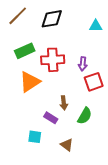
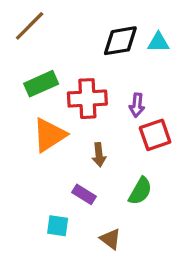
black diamond: (52, 19) -> (120, 41), moved
brown arrow: (64, 103) -> (99, 155), moved

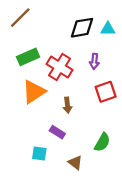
red cross: (87, 99) -> (60, 67), turned 35
purple arrow: (137, 105) -> (94, 61), moved
green semicircle: (140, 191) -> (102, 142), moved

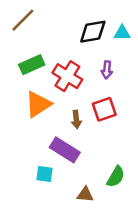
red square: (106, 92) -> (104, 109), moved
purple rectangle: (57, 132) -> (65, 150), size x1.6
green semicircle: (102, 142) -> (116, 177), moved
brown triangle: (75, 163) -> (85, 194), moved, turned -32

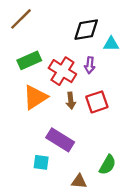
cyan triangle: (122, 33) -> (111, 44), moved
purple arrow: (107, 70) -> (90, 65), moved
brown arrow: (76, 119) -> (71, 101), moved

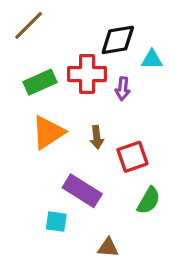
red cross: (62, 71) -> (87, 74), moved, turned -32
red square: (97, 102) -> (132, 157), moved
green semicircle: (108, 165) -> (149, 201), moved

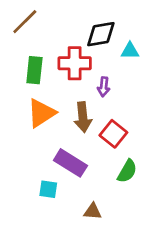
green rectangle: (40, 82) -> (34, 70), turned -60
purple arrow: (123, 89) -> (104, 87), moved
brown arrow: (97, 137) -> (83, 117), size x1.5
red square: (132, 157) -> (113, 134), turned -32

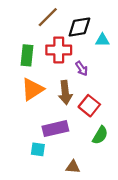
brown line: (25, 22) -> (48, 17), moved
purple arrow: (104, 87) -> (82, 69), turned -40
purple rectangle: (70, 163) -> (55, 129), turned -45

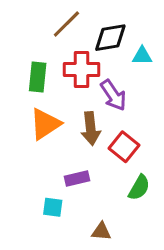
purple arrow: (82, 69) -> (113, 95), size x1.5
purple rectangle: (55, 129) -> (77, 178), size x0.7

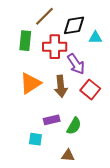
green rectangle: (38, 77) -> (25, 41), moved
red square: (124, 147) -> (90, 89), moved
green semicircle: (139, 188) -> (74, 126), moved

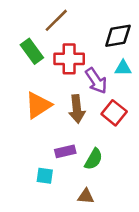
black diamond: (74, 25) -> (118, 36), moved
cyan triangle: (95, 38) -> (123, 68), moved
green rectangle: (25, 41) -> (32, 51), turned -42

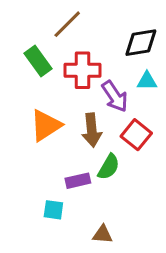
green semicircle: (94, 159) -> (109, 167), moved

